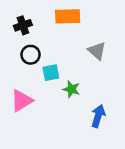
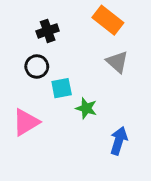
orange rectangle: (68, 16) -> (108, 20), moved, turned 40
black cross: (23, 25) -> (48, 31), moved

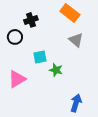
black circle: (37, 66) -> (15, 37), moved
blue arrow: (119, 141) -> (76, 103), moved

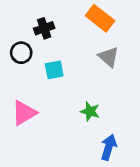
cyan square: (40, 57) -> (54, 70), moved
green star: (56, 70) -> (90, 111), moved

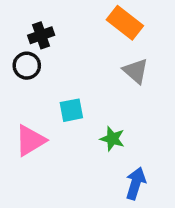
black cross: (44, 28) -> (41, 35), moved
cyan square: (54, 70) -> (71, 110), moved

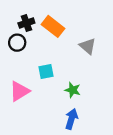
orange rectangle: (125, 23) -> (53, 26), moved
blue arrow: (136, 183) -> (71, 119), moved

